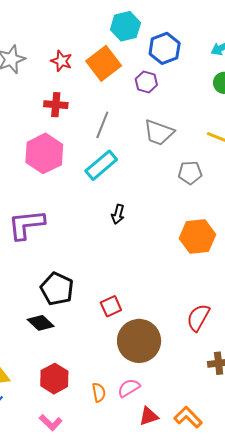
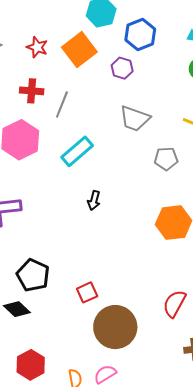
gray line: (102, 125) -> (62, 105), moved

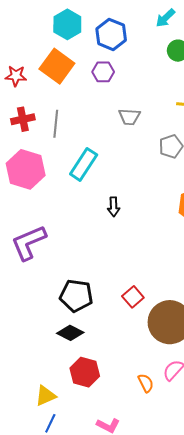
gray trapezoid: (135, 119) -> (129, 117), size x0.7
red hexagon: (31, 365) -> (85, 372), moved

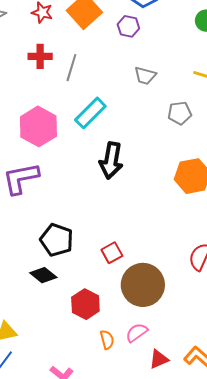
pink hexagon: (26, 169) -> (38, 126), moved
black arrow: (114, 207) -> (111, 160), size x1.8
red hexagon: (85, 372) -> (85, 304), moved

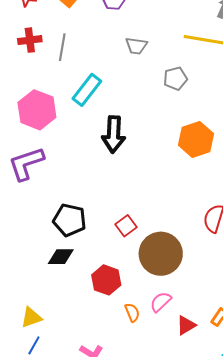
black diamond: (43, 275) -> (61, 257), turned -32

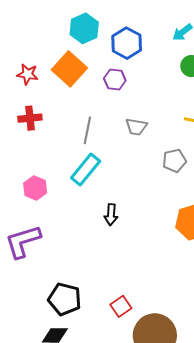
gray line: (62, 47) -> (87, 130), moved
pink hexagon: (37, 110) -> (35, 188), size x0.6
black arrow: (114, 134) -> (111, 215), size x0.6

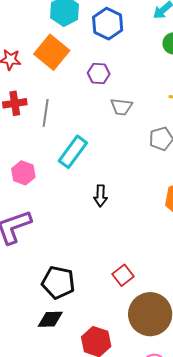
purple hexagon: (115, 79) -> (99, 74), moved
gray line: (87, 130) -> (46, 113), moved
red square: (121, 306) -> (123, 275), moved

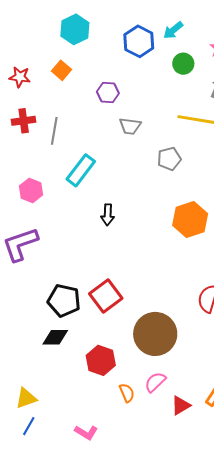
blue hexagon: (108, 24) -> (139, 41), moved
orange square: (52, 52) -> (61, 70), size x0.6
red square: (123, 275) -> (106, 296), moved, size x1.5

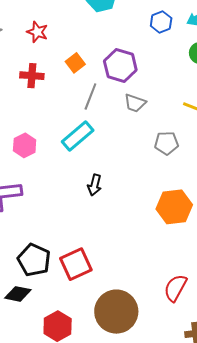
blue hexagon: (139, 41) -> (161, 22), size x0.7
orange square: (61, 70) -> (75, 63), moved
purple hexagon: (108, 92) -> (120, 65), size x1.5
gray line: (54, 131) -> (90, 96), moved

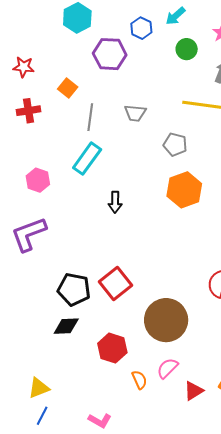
purple hexagon: (120, 65) -> (110, 54), moved
gray pentagon: (166, 143) -> (175, 145), turned 30
orange hexagon: (174, 207) -> (184, 190), moved

